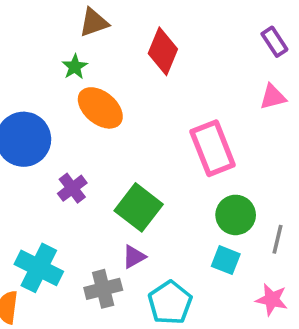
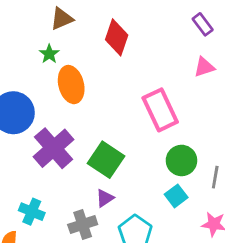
orange ellipse: (100, 108) -> (71, 85), turned 40
purple cross: (72, 188) -> (54, 148), size x1.8
cyan square: (226, 260) -> (176, 196), turned 35
cyan cross: (39, 268) -> (32, 212), size x0.7

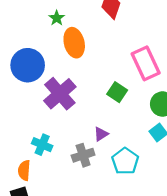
green square: (106, 160) -> (117, 92), moved, size x0.7

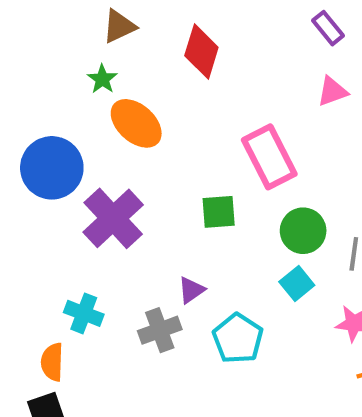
orange ellipse: (74, 43) -> (136, 123), turned -32
green square: (117, 92) -> (219, 212), turned -36

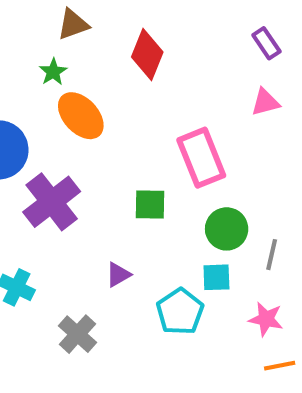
cyan square: (297, 283) -> (216, 277), turned 32
gray cross: (160, 330) -> (77, 334), moved, turned -33
cyan pentagon: (238, 338) -> (180, 312), moved

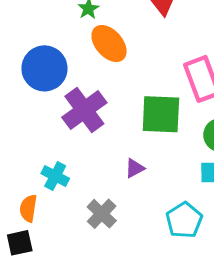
green square: (150, 204) -> (161, 114), size x1.6
cyan pentagon: (180, 312) -> (184, 220), moved

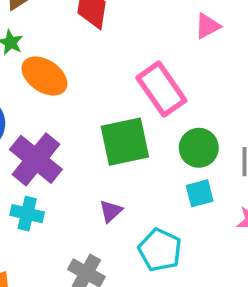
cyan cross: (55, 176) -> (27, 214), moved
cyan pentagon: (184, 220) -> (160, 250), moved

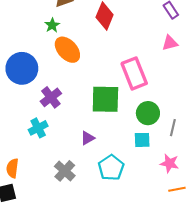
purple cross: (36, 159) -> (51, 97), size x0.7
cyan cross: (27, 214) -> (38, 128), turned 36

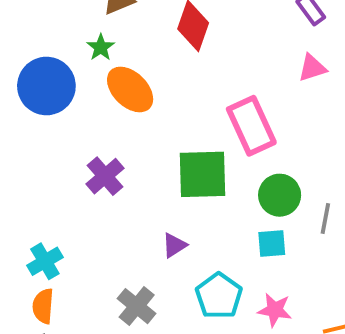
blue circle: (22, 68) -> (46, 86), moved
cyan cross: (38, 128) -> (45, 261), moved
pink star: (169, 163) -> (275, 310), moved

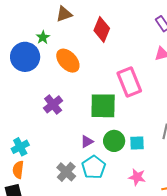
green star: (101, 47) -> (43, 37), moved
green circle: (280, 195) -> (114, 141), moved
cyan pentagon: (219, 296) -> (94, 167), moved

